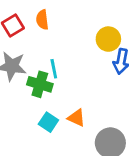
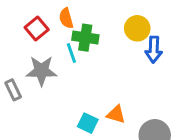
cyan line: (54, 69) -> (71, 53), moved
green cross: (40, 84) -> (85, 38), moved

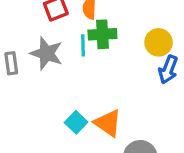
green cross: (85, 38) -> (102, 34), turned -30
orange triangle: (116, 114) -> (108, 123), size x1.4

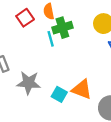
gray star: (46, 53) -> (29, 83), moved

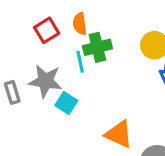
gray star: (29, 83) -> (45, 81), moved
cyan square: (59, 94) -> (66, 103), moved

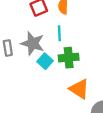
green cross: (97, 47) -> (69, 58), moved

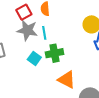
gray star: (33, 43) -> (27, 30), moved

